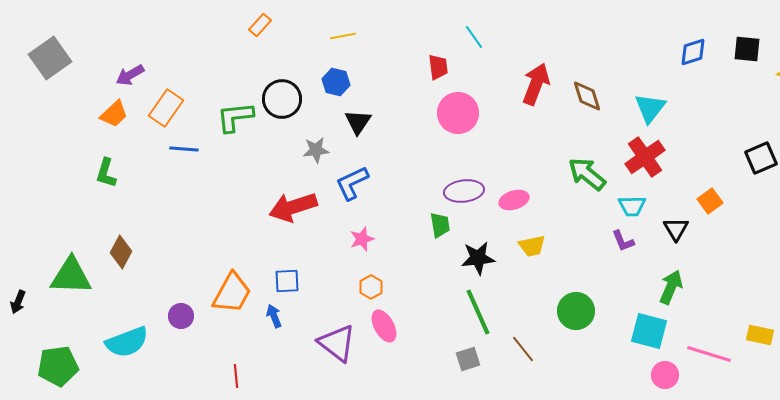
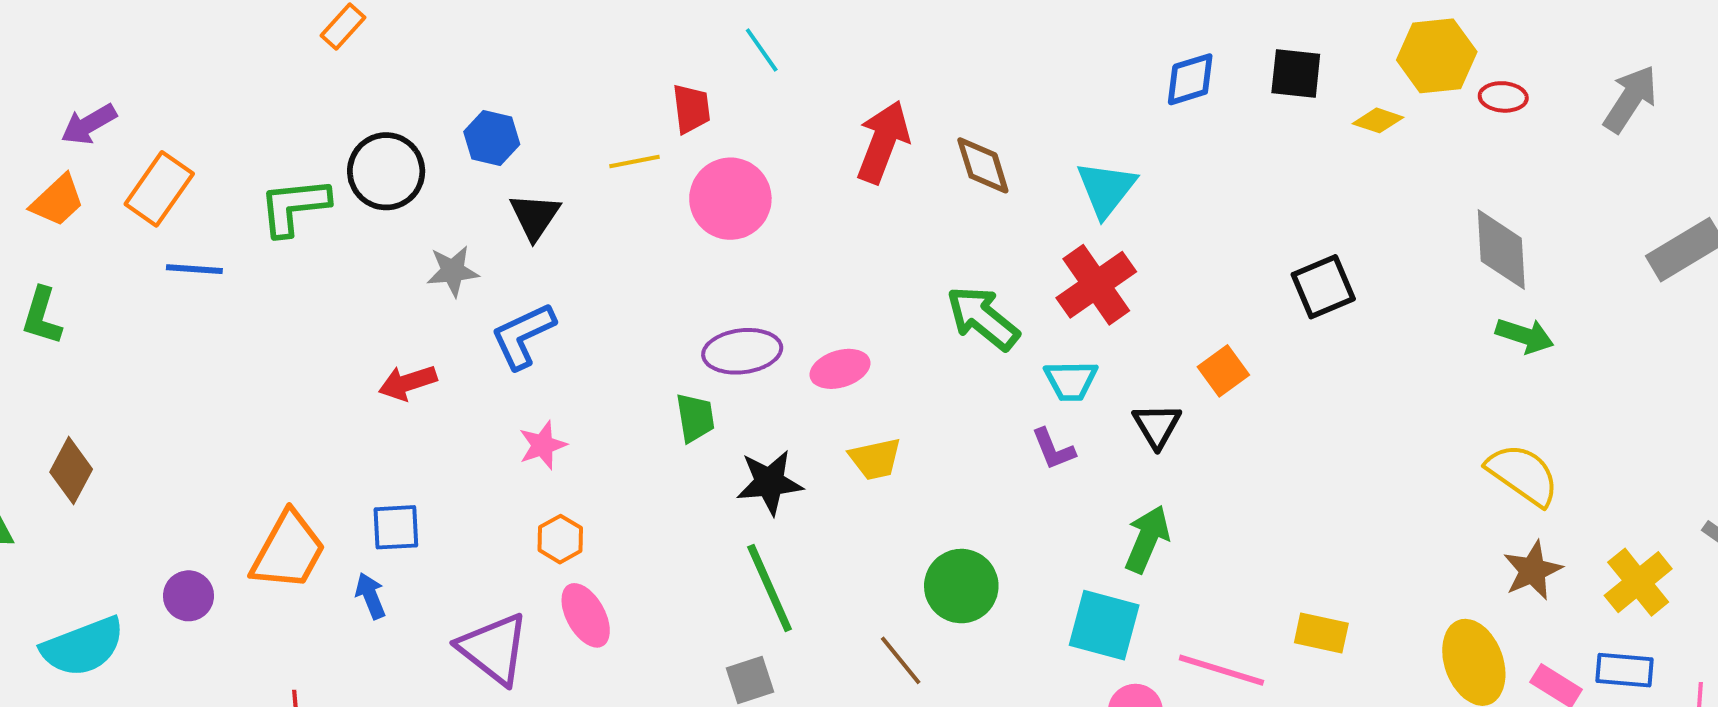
yellow line: (343, 36) -> (635, 161), moved
red arrow: (293, 207) -> (408, 383), size x0.6
brown line: (523, 349) -> (901, 660), moved

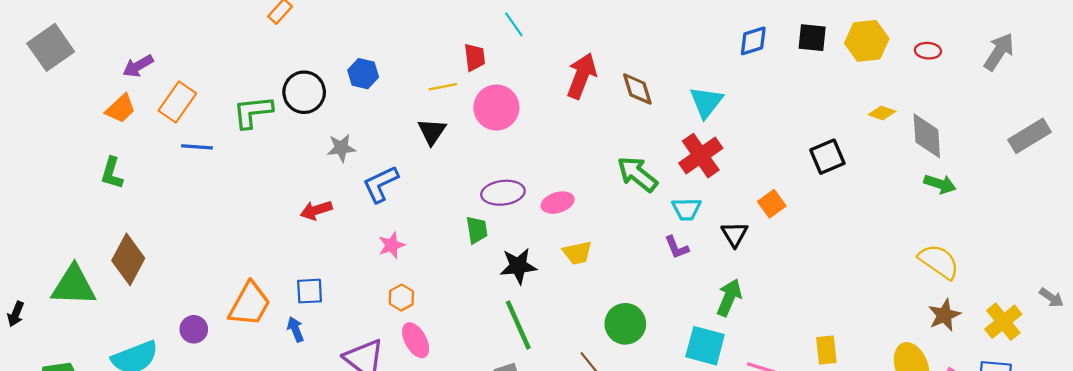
yellow hexagon: (1437, 56) -> (867, 41), moved
yellow diamond: (1378, 120) -> (882, 113), moved
black triangle: (535, 216) -> (432, 132), moved
brown diamond: (71, 471) -> (128, 259), size x1.4
yellow rectangle: (1321, 633) -> (826, 350), turned 72

